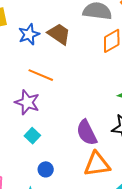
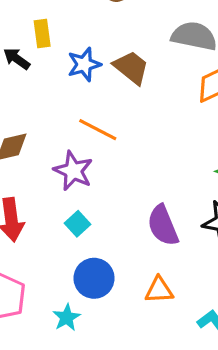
orange triangle: (97, 164) -> (159, 290), moved, size x0.7
blue circle: (46, 169) -> (94, 278), size x1.6

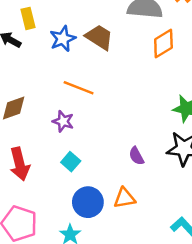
purple star: (73, 171) -> (63, 121), size x0.7
purple semicircle: (163, 225) -> (136, 156), size x0.6
orange triangle: (159, 290) -> (124, 198), moved

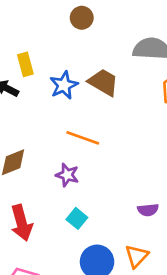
purple semicircle: (136, 156) -> (148, 210), turned -66
orange triangle: (124, 198) -> (137, 256), turned -35

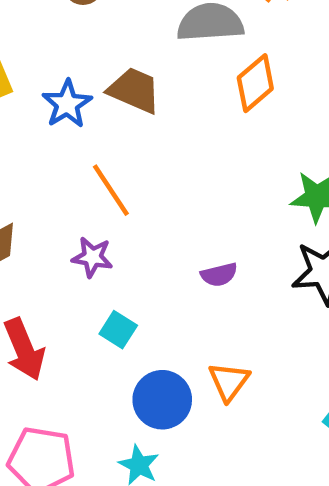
orange line: (83, 138) -> (111, 190), turned 44
purple semicircle: (148, 210) -> (219, 275), moved

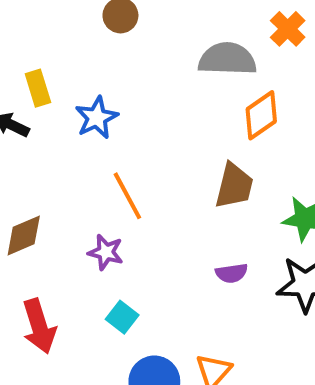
brown trapezoid: (134, 90) -> (234, 186), moved, turned 75
purple semicircle: (219, 275) -> (232, 273), moved

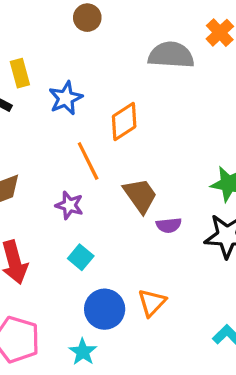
orange diamond: (261, 115) -> (124, 121), moved
brown trapezoid: (234, 186) -> (140, 195), moved, turned -51

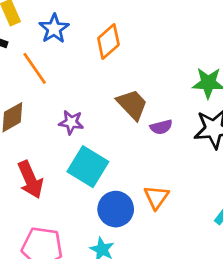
orange line: (88, 161) -> (35, 68), moved
cyan square: (81, 257) -> (88, 167), size x1.8

